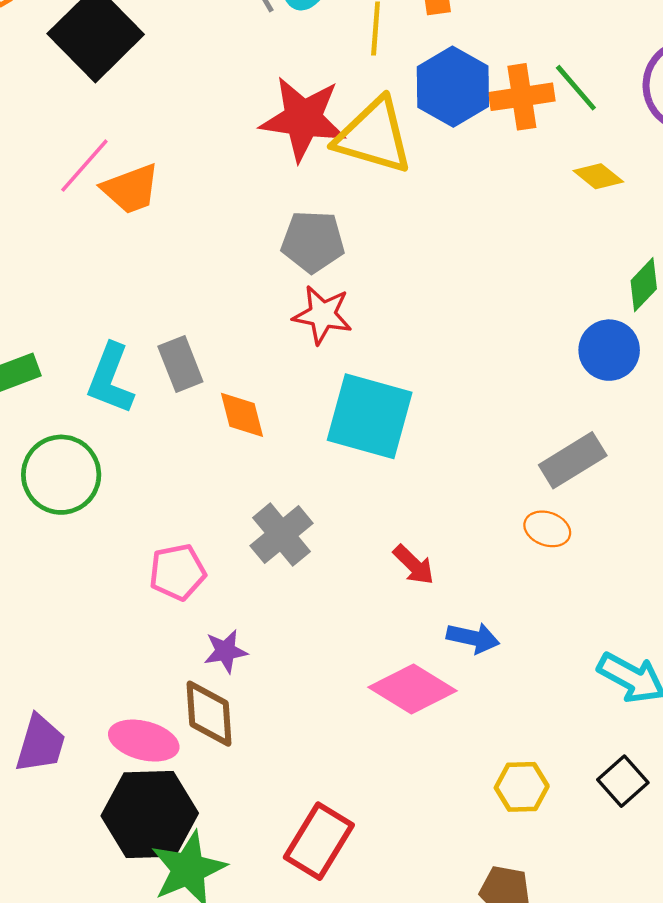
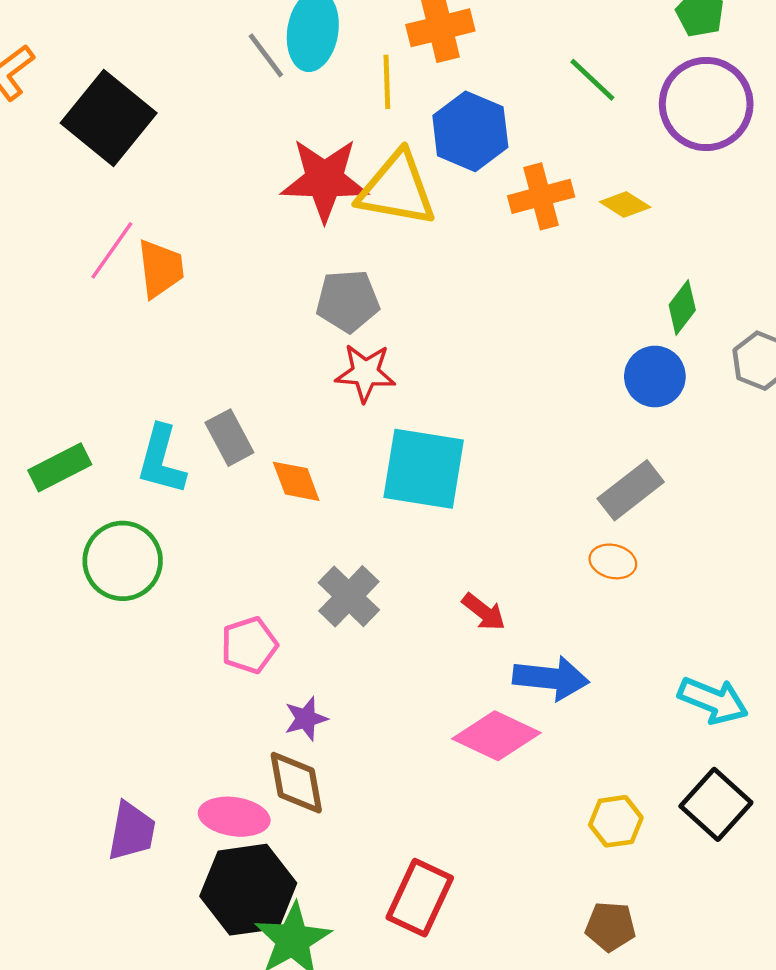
green line: (576, 88) -> (592, 80), moved
orange cross: (522, 97) -> (541, 196), moved
orange trapezoid: (131, 189) -> (161, 268), turned -70
blue arrow: (473, 638) -> (551, 678), size x1.4
black square: (623, 781) -> (716, 804), size x1.4

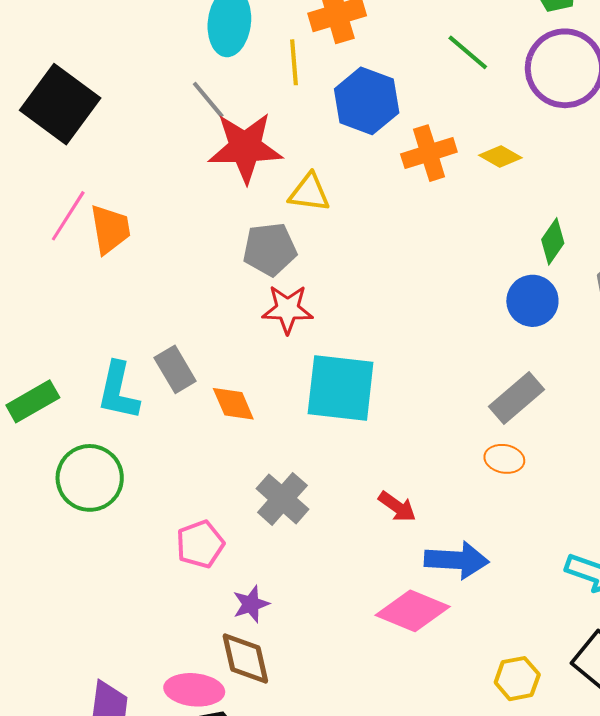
gray line: (266, 55) -> (208, 100), moved
yellow triangle: (397, 189) -> (309, 193), moved, size x0.6

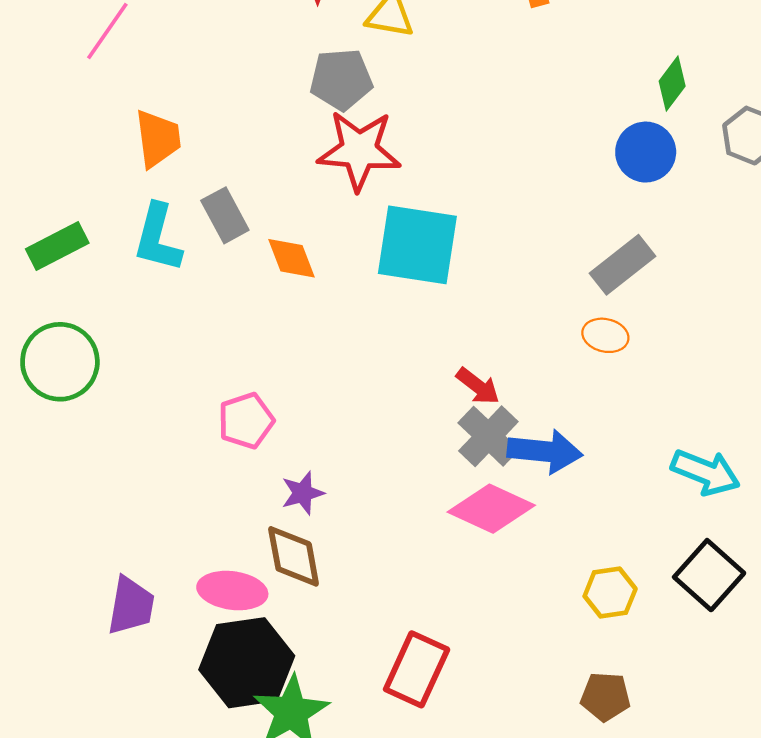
orange trapezoid: (110, 229) -> (158, 139), moved
red star: (288, 309) -> (359, 150), size x1.4
green circle: (90, 478) -> (60, 362), moved
gray cross: (282, 499) -> (488, 436), moved

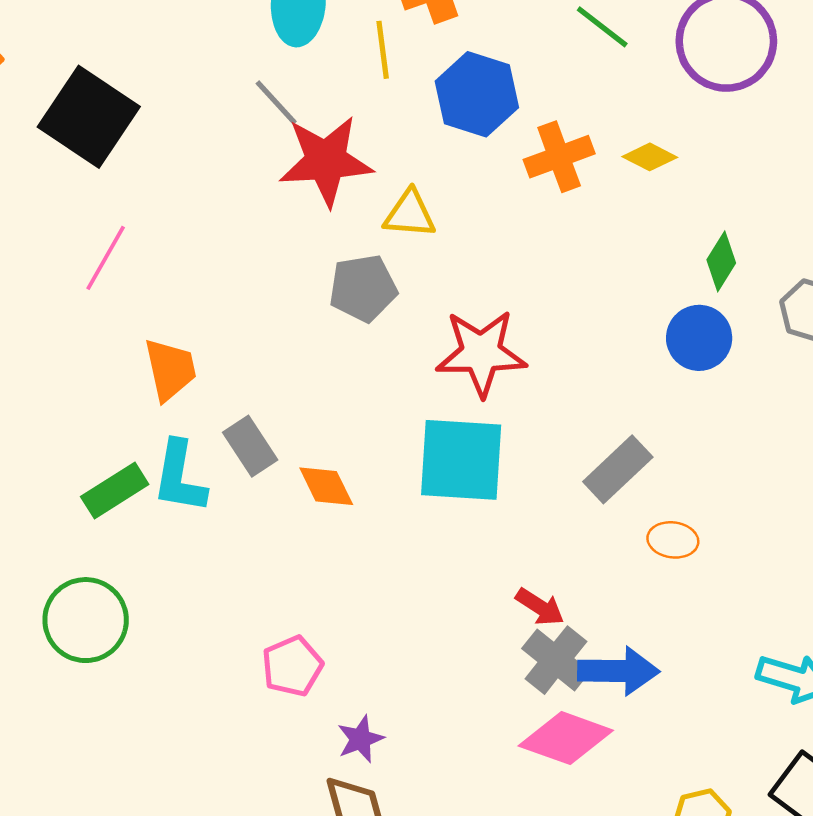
red star: (359, 150) -> (481, 353), moved
green rectangle: (57, 246) -> (115, 490), moved
gray rectangle: (622, 265) -> (618, 469), moved

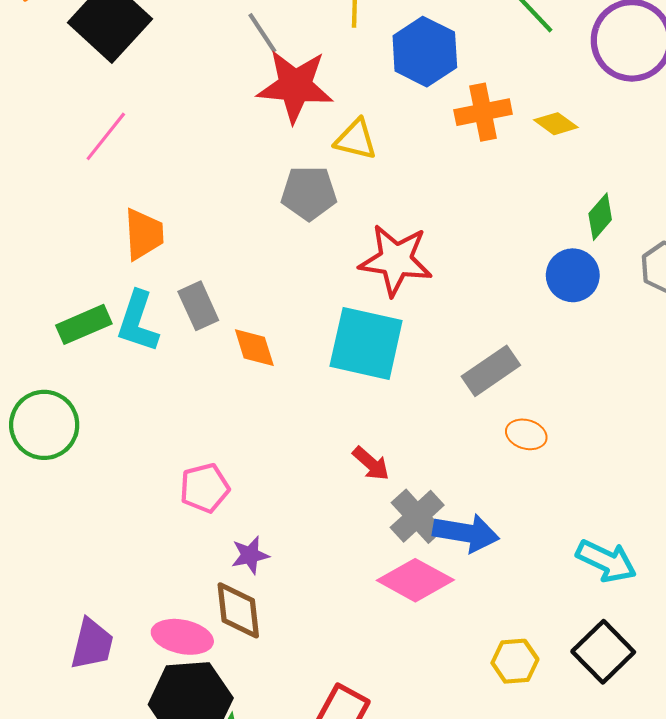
red arrow: (540, 607) -> (371, 463), moved

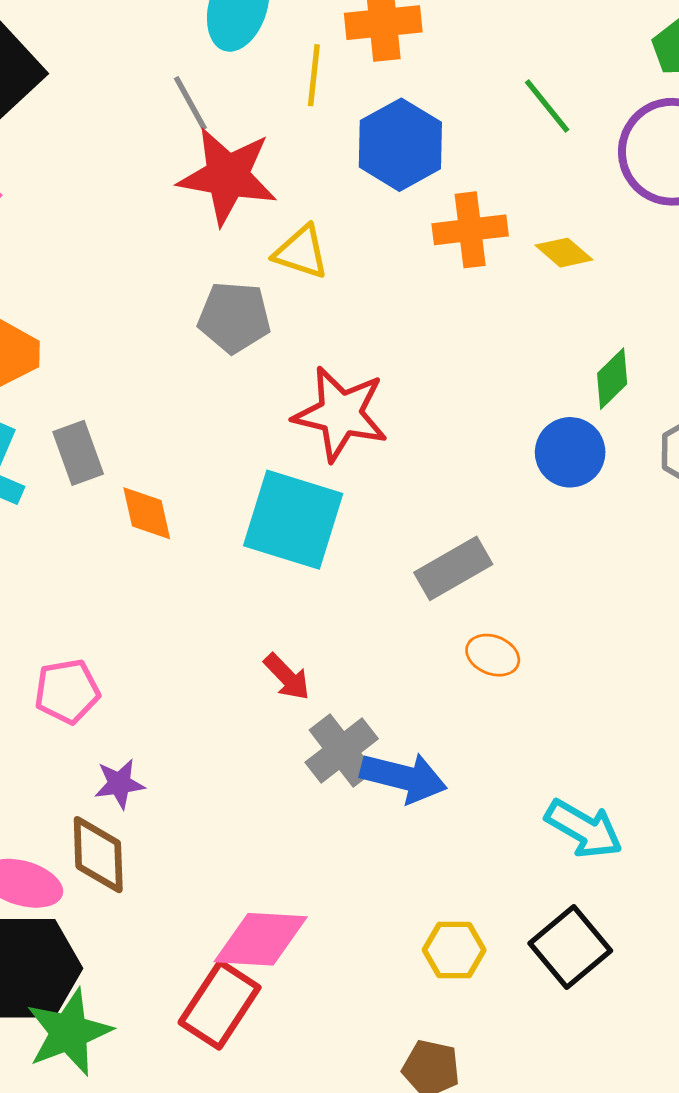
pink diamond: (415, 580) -> (261, 939), moved, turned -30

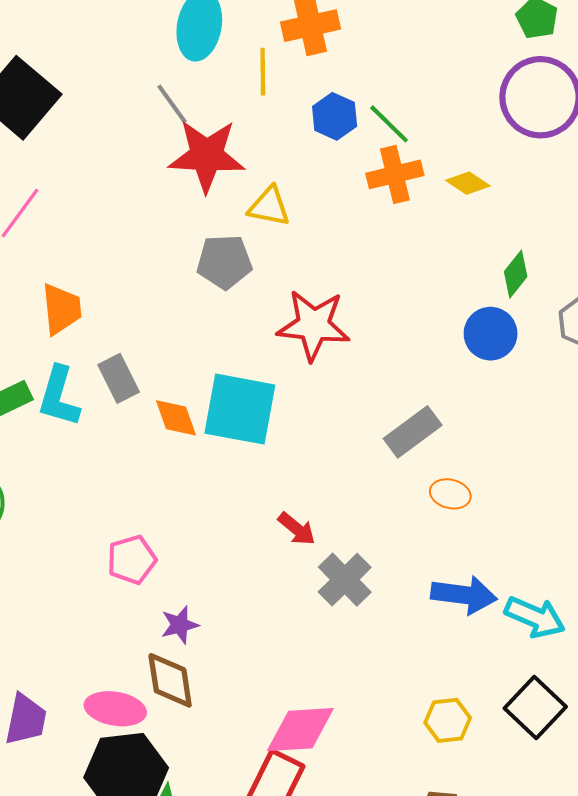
green line: (547, 106) -> (389, 124), moved
blue hexagon: (400, 145) -> (335, 116), size x0.7
cyan square: (293, 520) -> (240, 409), moved
blue arrow: (404, 777) -> (464, 595), moved

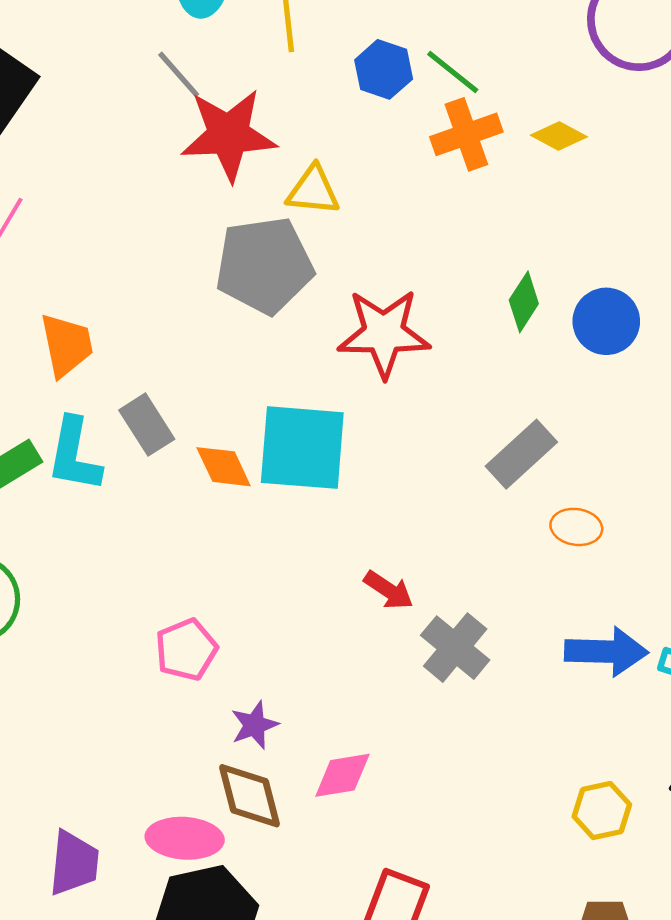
gray pentagon: (224, 262) -> (264, 265), size x1.4
green diamond: (516, 274) -> (524, 302), moved
pink diamond: (300, 730) -> (342, 775), moved, size x0.7

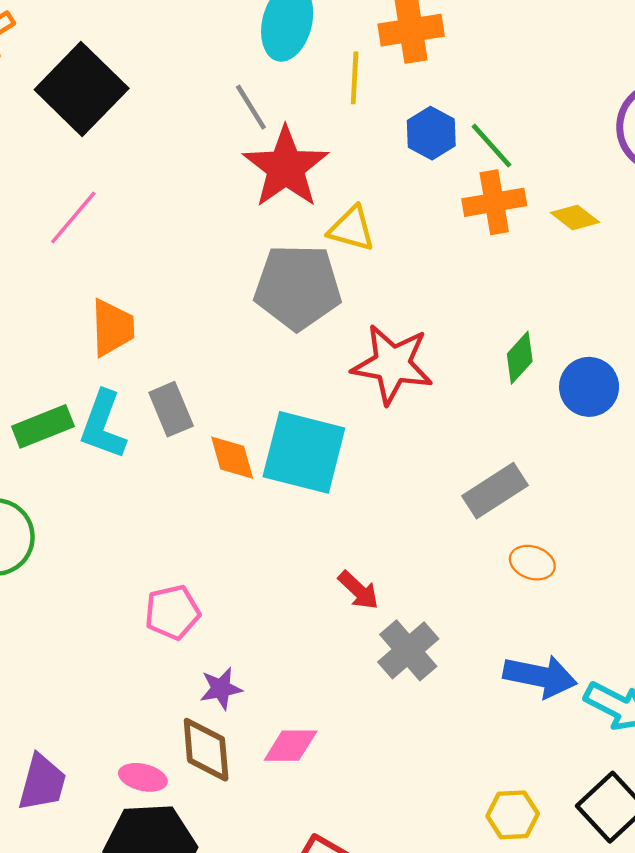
red star: (229, 135) -> (286, 167), turned 30
pink ellipse: (185, 838) -> (143, 777), size x0.7

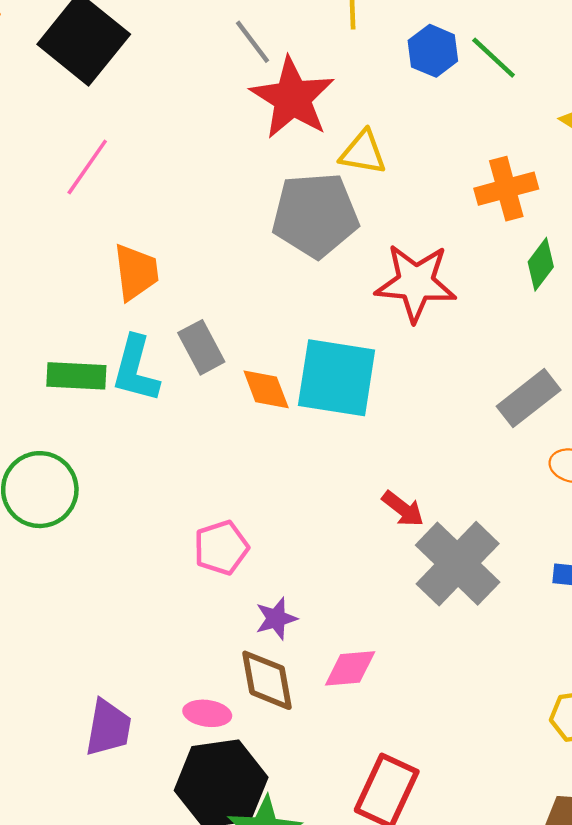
orange cross: (494, 202) -> (506, 189), moved
green rectangle: (43, 426) -> (76, 376), turned 30
gray cross: (408, 650) -> (458, 564), size x1.4

